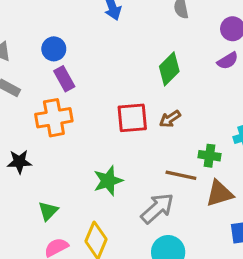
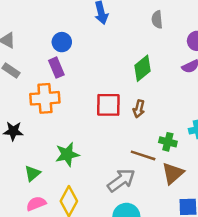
blue circle: (54, 49) -> (62, 42), moved
brown arrow: (170, 119) -> (139, 109), turned -48
green star: (108, 181) -> (67, 154), moved
brown triangle: (219, 193) -> (173, 173), turned -30

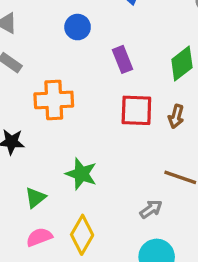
purple rectangle: (56, 68) -> (123, 59), moved
green star: (67, 154) -> (81, 174), turned 30
gray arrow: (121, 180) -> (151, 209), size x0.6

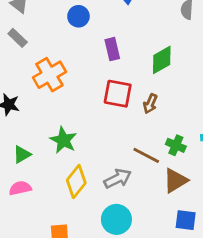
orange cross: (54, 100) -> (49, 75), turned -36
gray arrow: (151, 209) -> (118, 179), size x1.4
yellow diamond: (82, 235) -> (76, 181), moved

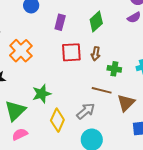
purple rectangle: (112, 49) -> (60, 22), turned 42
green star: (63, 140) -> (42, 94), turned -30
green cross: (176, 145) -> (114, 69), moved
green triangle: (22, 154) -> (15, 111), size x1.6

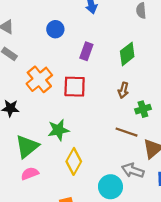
red square: (71, 52) -> (75, 87), moved
green cross: (114, 69) -> (143, 109), turned -32
gray arrow: (86, 111) -> (133, 170), moved, turned -126

